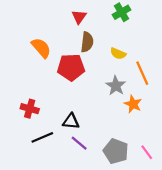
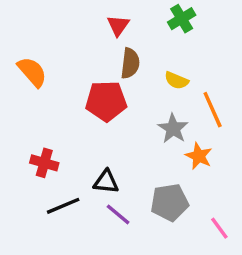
orange semicircle: (41, 48) -> (32, 72), moved
gray pentagon: (116, 151) -> (170, 202), moved, turned -30

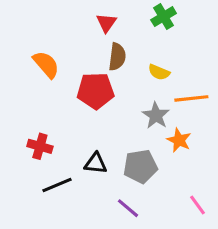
orange semicircle: (32, 72) -> (46, 64), moved
orange line: (213, 110) -> (191, 98), turned -72
gray pentagon: (170, 202) -> (140, 166), moved
purple line: (118, 214) -> (128, 208), moved

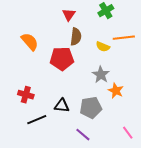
orange line: (191, 98) -> (124, 38), moved

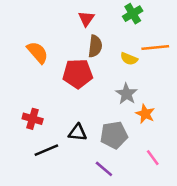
pink line: (128, 133) -> (153, 158), moved

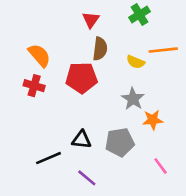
orange star: (145, 114) -> (153, 120), turned -30
red cross: (33, 119) -> (34, 86), moved
purple line: (104, 169) -> (87, 178), moved

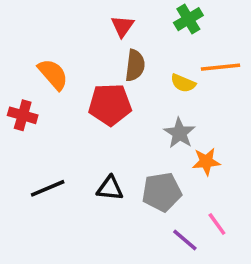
red cross: (34, 86) -> (23, 115), moved
black line: (49, 158) -> (48, 188), moved
purple line: (87, 178) -> (185, 240), moved

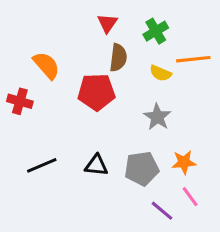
green cross: (188, 19) -> (156, 31), moved
orange star: (206, 162) -> (184, 162), moved

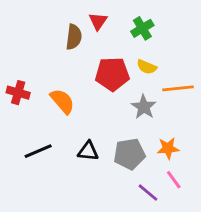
brown semicircle: (118, 58) -> (74, 37), moved
orange line: (193, 59) -> (178, 88), moved
orange semicircle: (46, 65) -> (62, 101), moved
red pentagon: (96, 92) -> (112, 74), moved

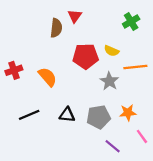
green cross: (142, 28) -> (131, 21), moved
red cross: (18, 93) -> (14, 70), turned -35
pink line: (174, 180) -> (142, 136), moved

